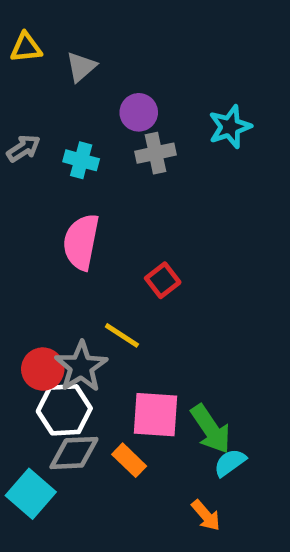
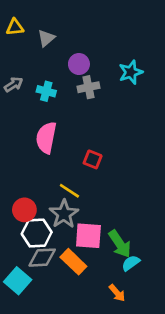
red square: (163, 280) -> (93, 159), turned -30
gray star: (81, 367) -> (64, 214), moved
orange rectangle: (129, 460) -> (73, 262), size x1.4

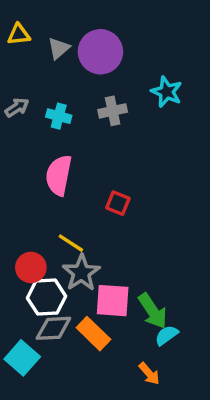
purple circle: (79, 64) -> (100, 52), moved, size x1.6
cyan star: (131, 72) -> (167, 92), turned -30
yellow line: (69, 191) -> (71, 243), moved

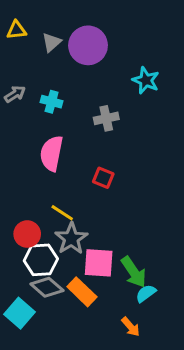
gray cross: (113, 111) -> (106, 118), moved
gray diamond: (53, 328) -> (47, 287), turned 44

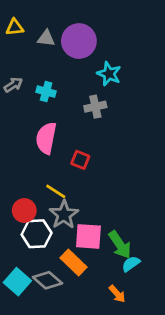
gray triangle: (52, 42) -> (46, 38), turned 48
cyan star: (146, 80) -> (109, 74), moved
red square: (103, 178) -> (80, 160), moved
gray diamond: (47, 287) -> (47, 280), moved

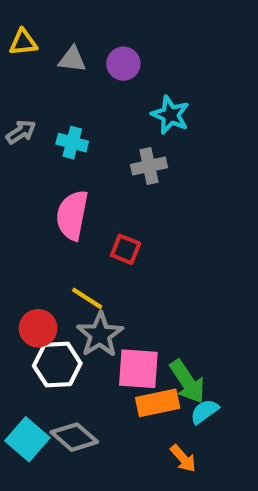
purple circle: (79, 41) -> (123, 64), size x0.6
orange rectangle: (73, 262) -> (158, 403), moved, turned -56

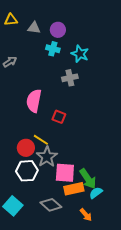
cyan cross: (72, 143) -> (53, 49), moved
red circle: (38, 328) -> (26, 148), moved
gray diamond: (74, 437) -> (51, 205), moved

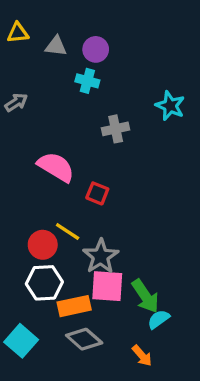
cyan star: (80, 54) -> (170, 106), moved
pink semicircle: (34, 101) -> (56, 167), turned 110
gray star: (47, 157) -> (101, 256), moved
orange rectangle: (74, 189) -> (74, 306), moved

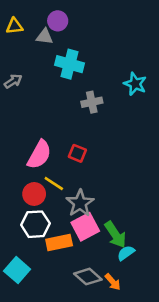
purple circle: (96, 49) -> (58, 21), moved
cyan cross: (87, 81) -> (70, 64), size x1.5
pink semicircle: (56, 167) -> (39, 155), moved, turned 88
pink square: (107, 286) -> (85, 227), turned -32
gray diamond: (84, 339) -> (88, 277), moved

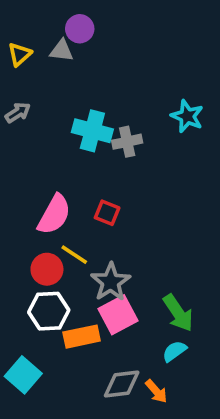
yellow triangle: (14, 26) -> (20, 54), moved, turned -36
cyan cross: (70, 64) -> (92, 131), moved
green arrow: (115, 235) -> (178, 313), moved
gray diamond: (88, 277) -> (122, 384), turned -48

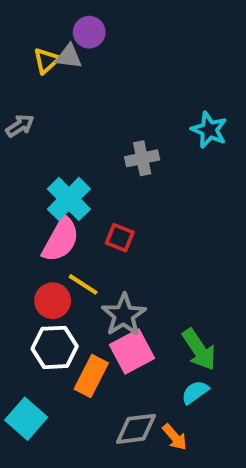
yellow triangle: (20, 54) -> (46, 61), moved
cyan cross: (92, 131) -> (69, 199), moved, turned 30
orange rectangle: (82, 337) -> (91, 376), turned -51

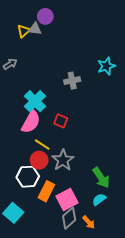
cyan star: (209, 130) -> (106, 66), turned 30
red circle: (53, 301) -> (39, 160), moved
pink square: (132, 352) -> (67, 199), moved
gray diamond: (136, 429) -> (69, 218), turned -35

